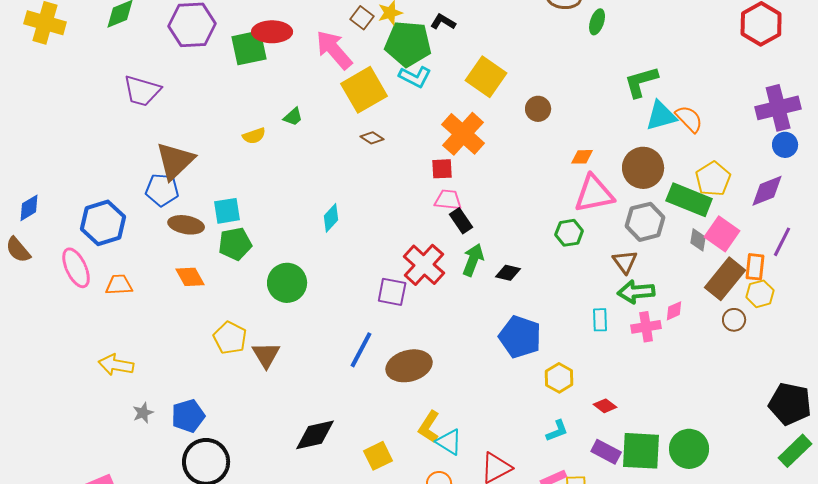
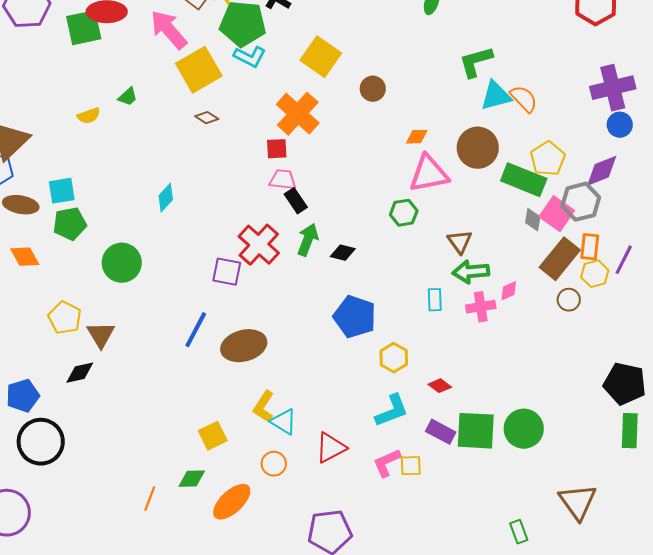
gray hexagon: (645, 222) -> (581, 202), moved
purple line: (782, 242) -> (624, 260), moved
cyan L-shape: (557, 431) -> (392, 411), size x1.5
black diamond: (315, 435) -> (80, 373), moved, size x0.7
green rectangle: (795, 451) -> (630, 431), turned -44

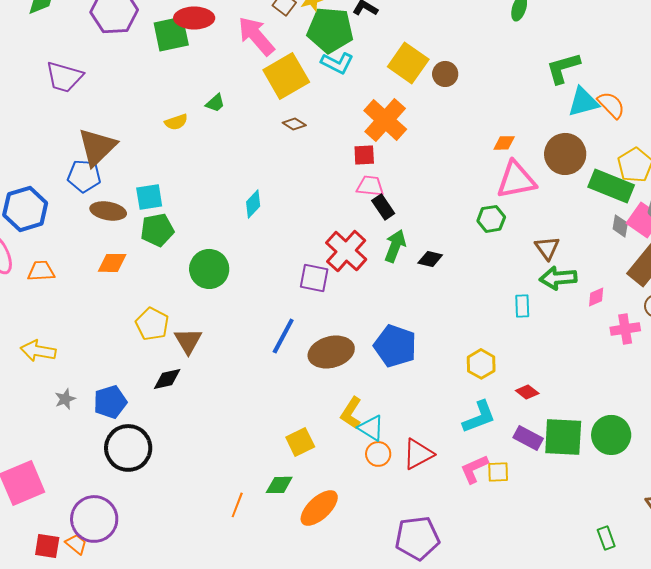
brown circle: (373, 89) -> (445, 74), moved
orange diamond: (25, 257) -> (112, 263), turned -60
pink cross: (481, 307) -> (625, 329), moved
blue pentagon: (355, 317) -> (395, 346), moved
orange circle: (274, 464) -> (378, 454), moved

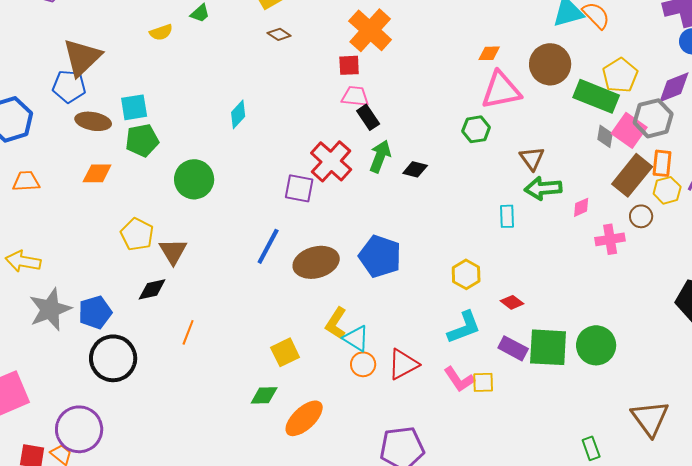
gray star: (65, 399) -> (50, 309), size x2.0
pink L-shape: (474, 469) -> (459, 379), turned -100
orange line: (237, 505) -> (188, 332), moved

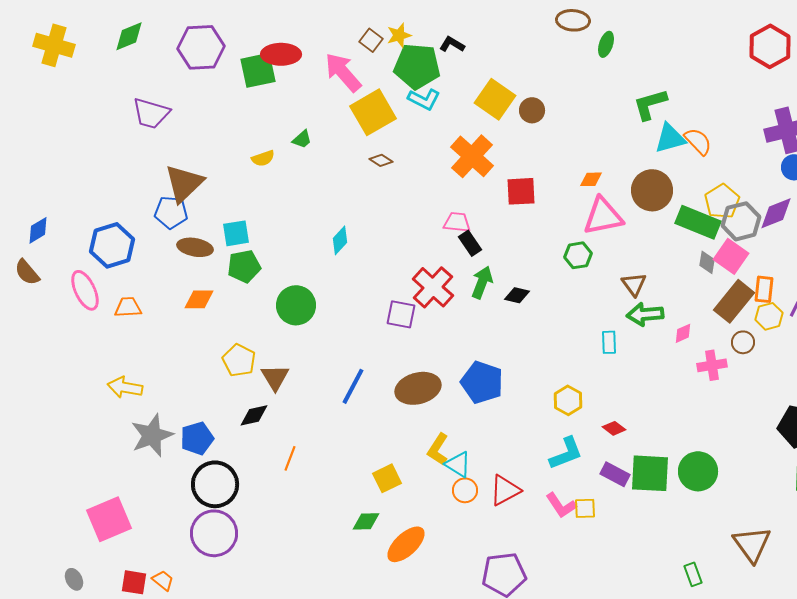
red square: (349, 65) -> (521, 191), moved, size x1.4
gray hexagon: (653, 118) -> (741, 221), moved
blue line: (268, 246) -> (353, 386), moved
purple circle: (79, 429) -> (214, 533), moved

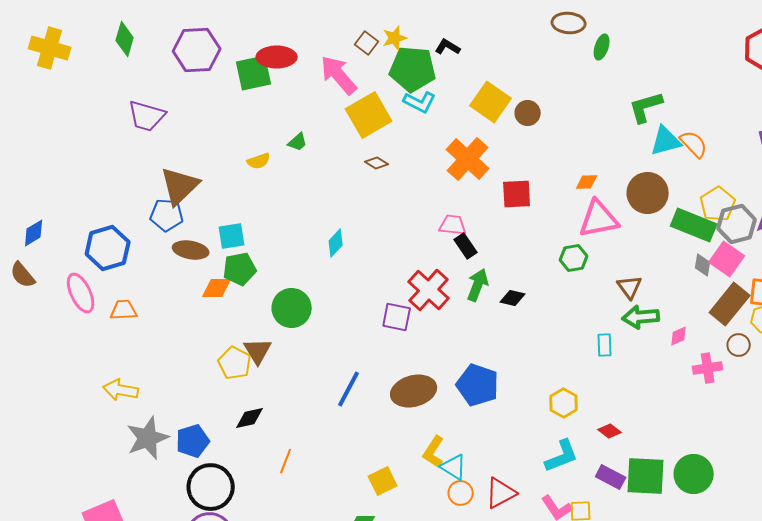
green diamond: (129, 36) -> (125, 39), turned -52
orange diamond: (199, 299) -> (217, 288), moved
brown triangle: (275, 377) -> (258, 351), moved

